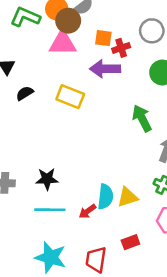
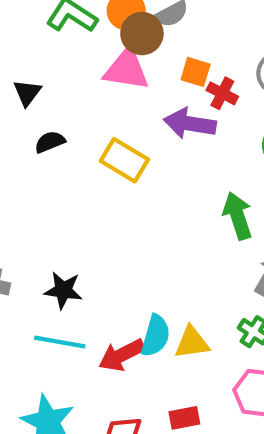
red cross: (121, 48) -> (222, 93), turned 36
red arrow: (87, 211) -> (122, 355), size x1.5

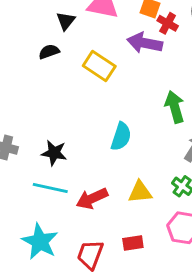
black triangle: (27, 93) -> (66, 21), moved
cyan semicircle: (155, 336) -> (121, 137), moved

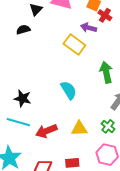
purple arrow: (145, 43) -> (89, 28), size x0.7
yellow rectangle: (99, 66) -> (74, 44), moved
cyan semicircle: (121, 137) -> (69, 90), turned -54

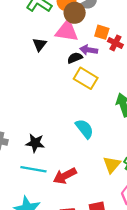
purple arrow: (89, 28) -> (89, 50), moved
black semicircle: (23, 30) -> (75, 58), moved
yellow triangle: (79, 129) -> (112, 165), moved, turned -42

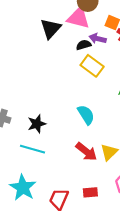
black triangle: (40, 44) -> (51, 28), size x1.5
black star: (35, 143) -> (37, 124), turned -30
red arrow: (65, 176) -> (86, 152), moved, turned -120

